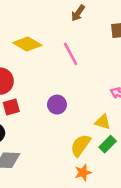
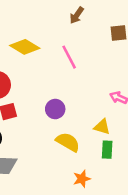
green rectangle: (108, 144) -> (107, 150), turned -42
yellow semicircle: (80, 145) -> (68, 142), moved, turned 85

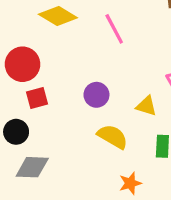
yellow triangle: (102, 127) -> (146, 106), moved

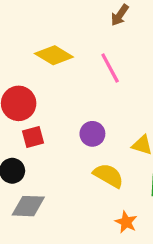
orange star: (130, 183) -> (126, 222), turned -30

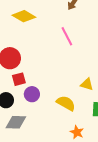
yellow diamond: (54, 55) -> (24, 16), moved
purple circle: (92, 134) -> (32, 94), moved

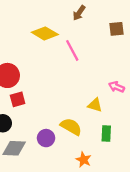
yellow diamond: (24, 16) -> (45, 33), moved
purple circle: (32, 94) -> (46, 138), moved

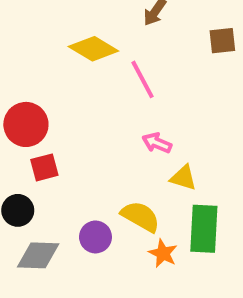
pink arrow: (117, 87) -> (157, 143), moved
green rectangle: (106, 133) -> (204, 229), size x1.6
orange star: (84, 160) -> (163, 253), moved

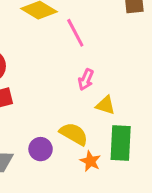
pink arrow: (157, 143) -> (86, 80), turned -90

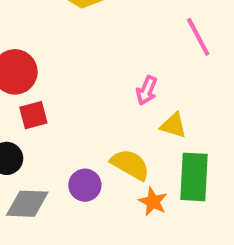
pink line: (75, 33) -> (198, 37), moved

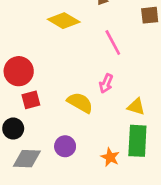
pink line: (198, 37) -> (113, 43), moved
yellow triangle: (173, 125) -> (136, 107), moved
yellow semicircle: (130, 165) -> (80, 103), moved

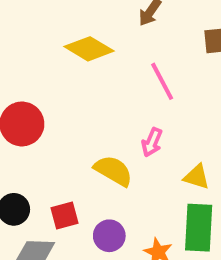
red square: (31, 100) -> (65, 215), moved
purple circle: (65, 146) -> (109, 236), moved

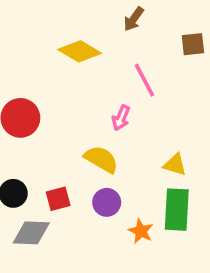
pink arrow: (152, 142) -> (121, 118), moved
purple circle: (109, 236) -> (107, 202), moved

